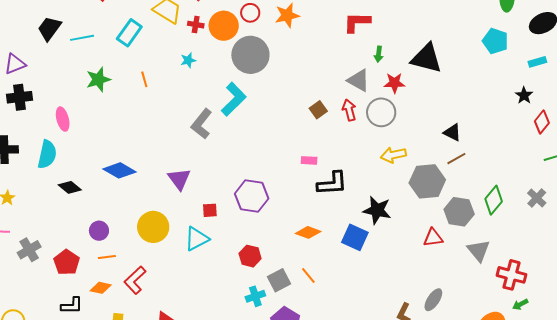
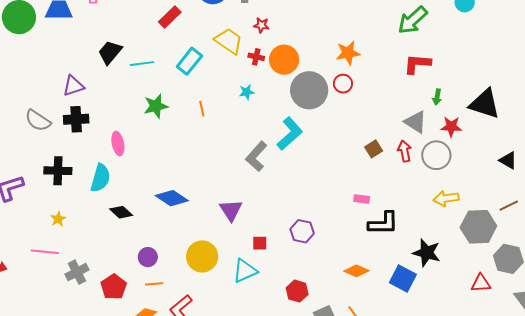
red circle: (250, 13) -> (343, 84), moved
black triangle: (452, 132) -> (508, 160), moved
purple hexagon: (252, 196) -> (302, 231), size x0.7

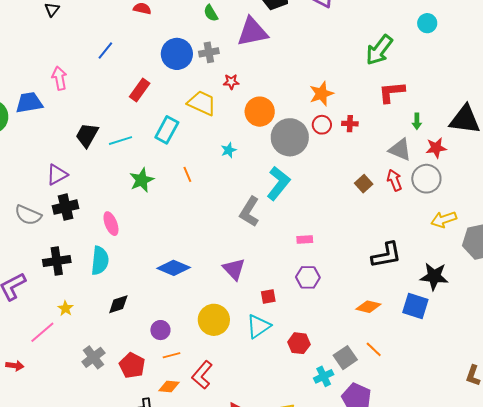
red cross: (256, 57) -> (350, 124), moved
pink rectangle: (362, 199) -> (305, 239), moved
black diamond: (121, 212) -> (118, 304), moved, turned -50
pink line: (45, 252) -> (42, 332), moved, turned -36
red hexagon: (297, 291) -> (299, 343), moved

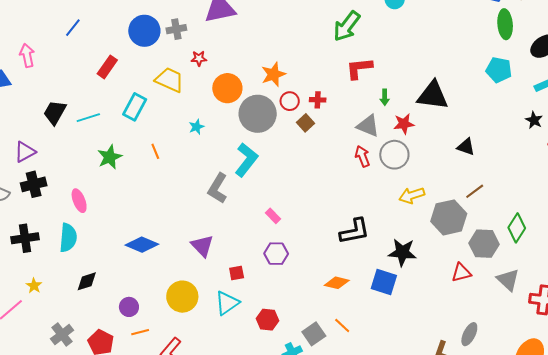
orange star: (321, 94) -> (273, 74), moved
brown square: (364, 184) -> (305, 123), moved
pink rectangle: (305, 239) -> (273, 216), turned 49

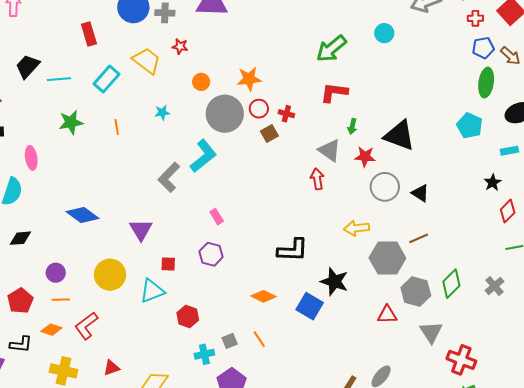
red rectangle: (107, 67) -> (89, 34), turned -65
orange circle: (227, 88) -> (201, 82), size x0.6
gray circle: (394, 155) -> (385, 187), moved
gray square: (314, 334) -> (230, 341), size x0.7

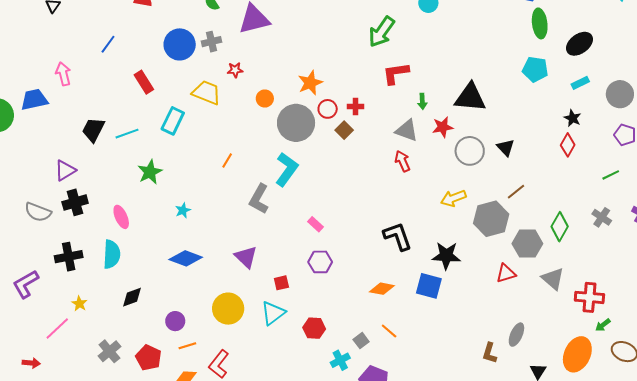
cyan star: (162, 113) -> (183, 210), moved
orange line: (117, 127) -> (227, 161), moved, turned 56
black triangle: (420, 193) -> (506, 148), turned 30
red diamond: (508, 211) -> (568, 145), moved
black L-shape: (293, 250) -> (398, 236), turned -96

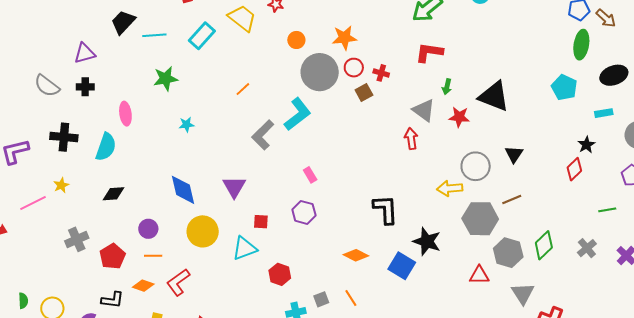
gray circle: (470, 151) -> (476, 166), moved
black cross: (75, 202) -> (85, 87), size x0.7
blue diamond: (186, 258) -> (183, 190), moved, turned 40

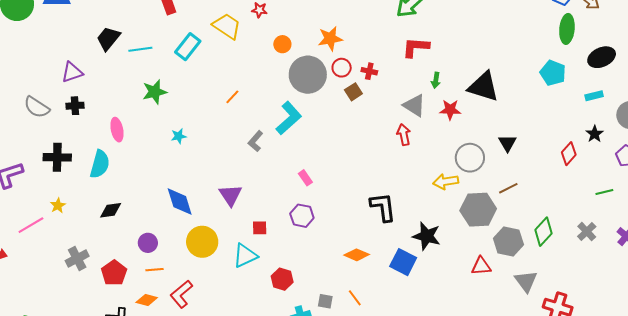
gray L-shape: (263, 135) -> (256, 141), size x0.7
black star: (586, 145) -> (595, 134), moved
gray square: (321, 299) -> (325, 301), turned 35

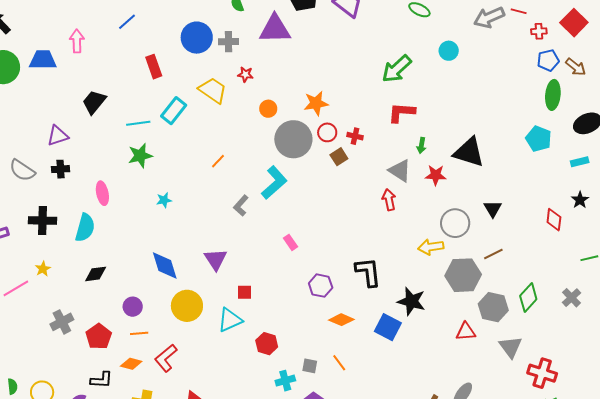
cyan line: (140, 49) -> (138, 123), moved
red diamond: (569, 154) -> (554, 220), turned -35
purple hexagon: (302, 216) -> (321, 286), moved

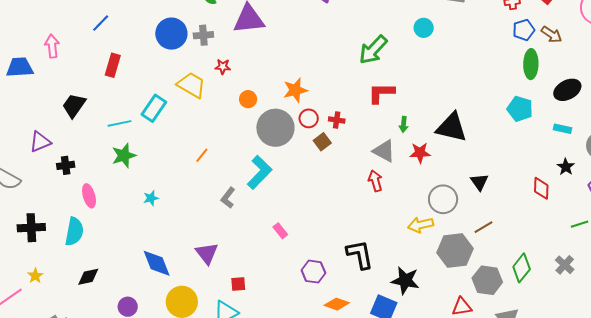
red rectangle: (154, 67) -> (113, 65), moved, turned 40
cyan rectangle: (580, 162) -> (563, 129), turned 30
black cross: (61, 169) -> (66, 165), moved

